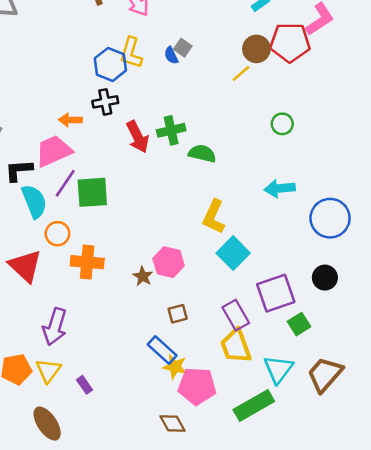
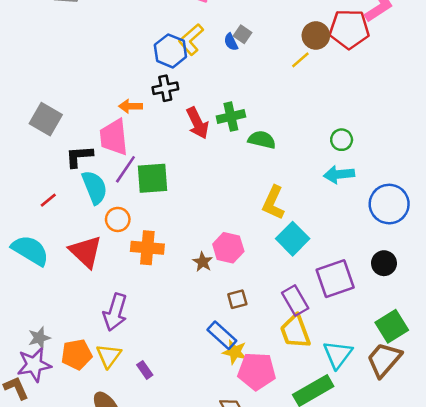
yellow L-shape: (131, 53) -> (191, 39), turned 32
green circle: (282, 124) -> (342, 140), moved
pink trapezoid: (54, 151) -> (114, 137), turned -72
green square: (299, 324) -> (392, 326), moved, size x1.4

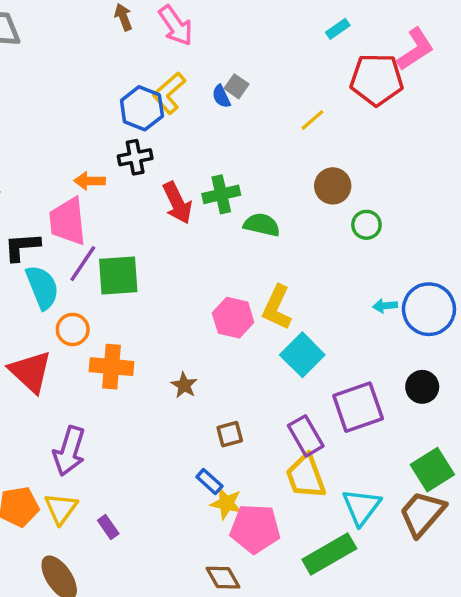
brown circle: (316, 36) -> (333, 186), moved
cyan arrow: (339, 174) -> (385, 306), moved, size x0.6
pink hexagon: (228, 248) -> (233, 318), moved
blue rectangle: (222, 335) -> (209, 481), size x0.7

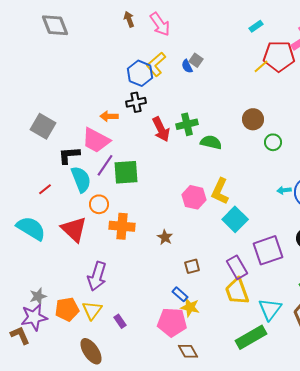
yellow line: (312, 120) -> (261, 66), moved
pink trapezoid: (68, 221) -> (96, 140), turned -56
pink pentagon: (255, 529) -> (172, 322), moved

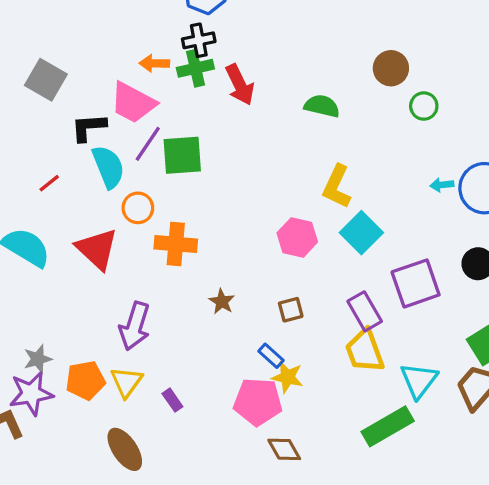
green cross: (187, 124) -> (195, 68), moved
pink hexagon: (194, 197) -> (297, 237), moved
brown star: (165, 237) -> (222, 302), moved

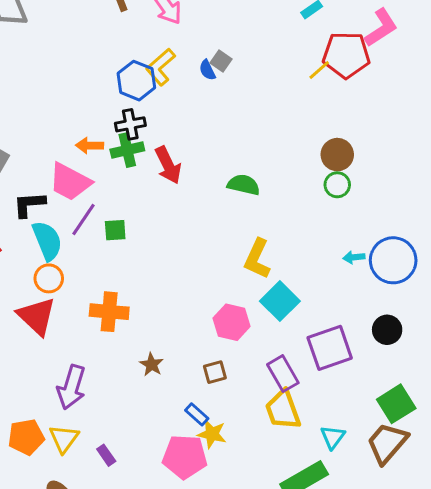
brown circle: (391, 68) -> (337, 155), moved
green square: (182, 155) -> (115, 230), size x0.6
orange circle: (138, 208) -> (49, 278), moved
pink hexagon: (297, 237) -> (232, 322), moved
cyan triangle: (419, 380) -> (333, 437), size x0.7

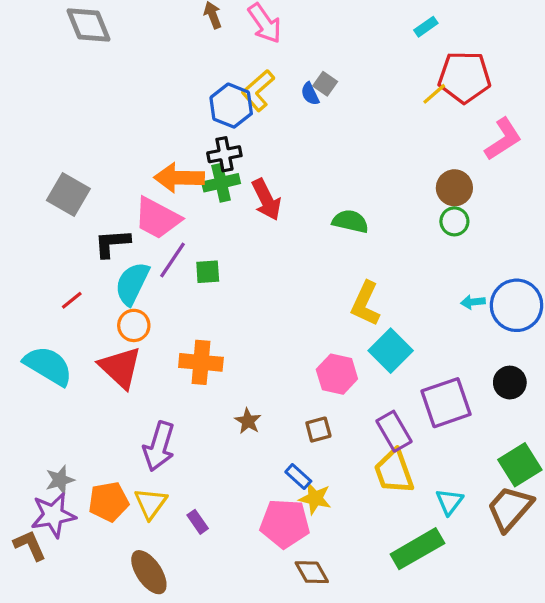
pink L-shape: (381, 28) -> (503, 139), moved
orange arrow: (90, 146) -> (179, 178), size x1.6
cyan semicircle: (47, 241) -> (132, 283), turned -132

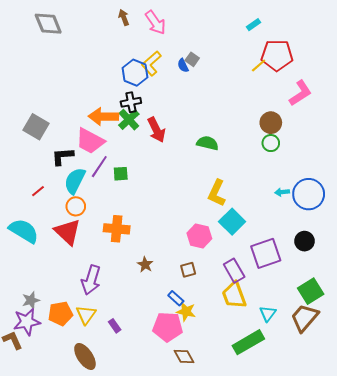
green cross: (221, 183) -> (129, 120), turned -30

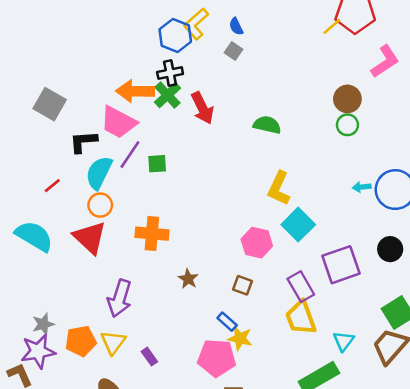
gray square: (192, 59) -> (234, 51), moved
brown square: (188, 270) -> (243, 285), turned 35

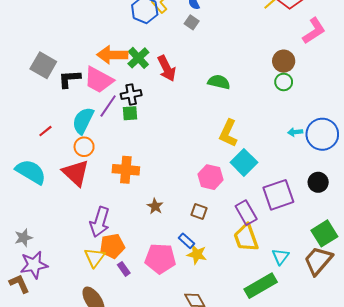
black cross: (170, 73) -> (131, 95), moved
black L-shape: (83, 142) -> (69, 79), moved
gray star: (43, 324) -> (23, 238), moved
orange pentagon: (81, 341) -> (112, 246), moved
pink pentagon: (217, 358) -> (160, 259), moved

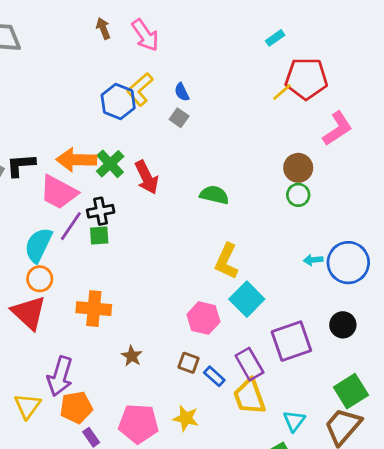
black L-shape: (69, 79) -> (21, 165), moved
blue rectangle: (186, 241) -> (214, 376), moved
yellow triangle: (95, 257) -> (27, 406), moved

